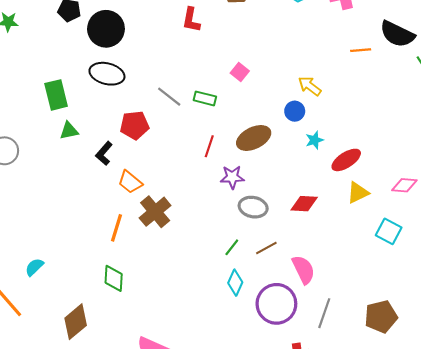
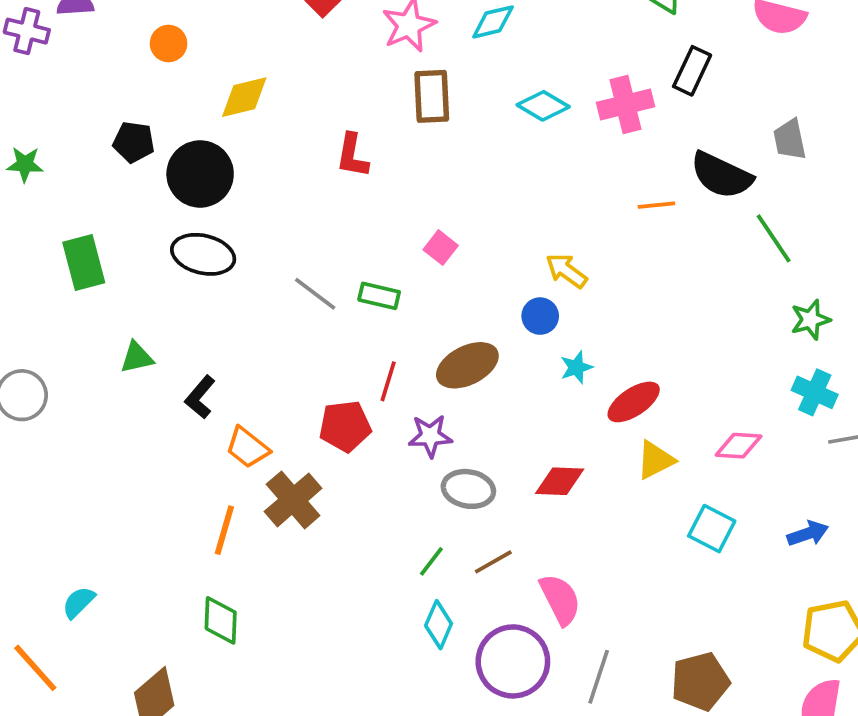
green rectangle: (56, 95) -> (84, 263), moved
red pentagon: (135, 125) -> (345, 426), moved

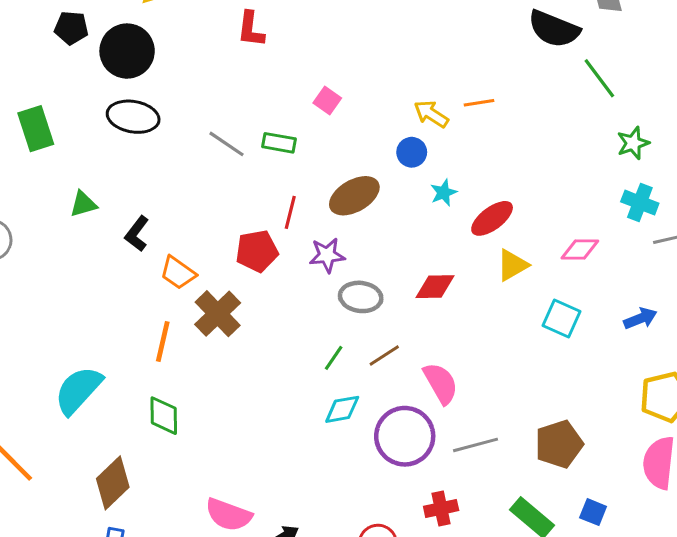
orange line: (656, 205) -> (479, 103), moved
cyan semicircle: (79, 602) -> (78, 390), moved, size x1.8
cyan diamond: (439, 625) -> (342, 409), turned 60
gray line: (599, 677) -> (476, 445), turned 60

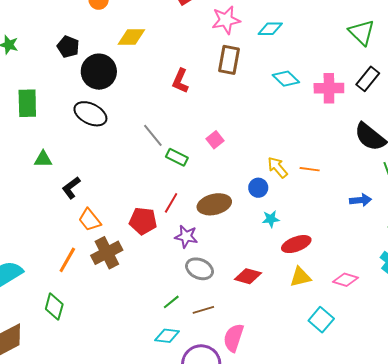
gray line: (227, 144) -> (153, 135), moved
blue arrow: (640, 318) -> (361, 200), moved
pink semicircle: (441, 383) -> (234, 338), turned -148

